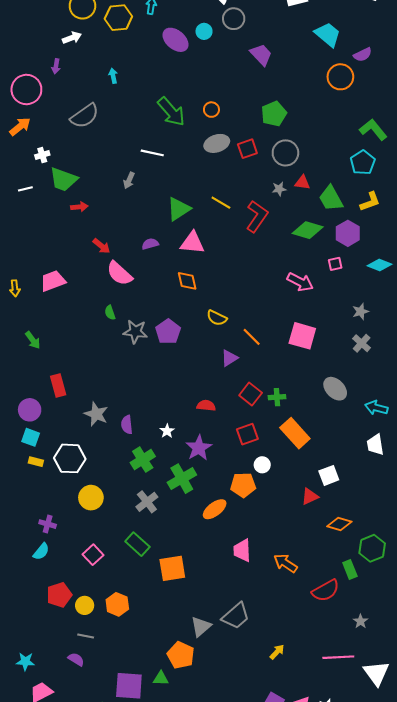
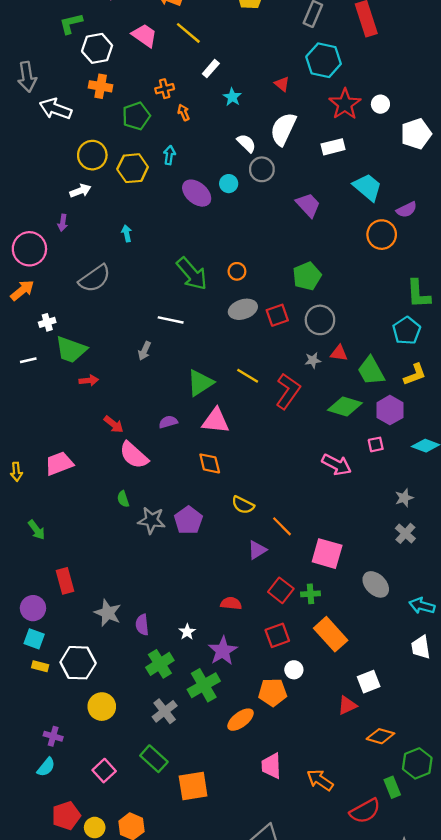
purple trapezoid: (261, 55) -> (308, 205), moved
green L-shape: (373, 130) -> (418, 294), turned -144
pink square: (302, 336) -> (327, 554), moved

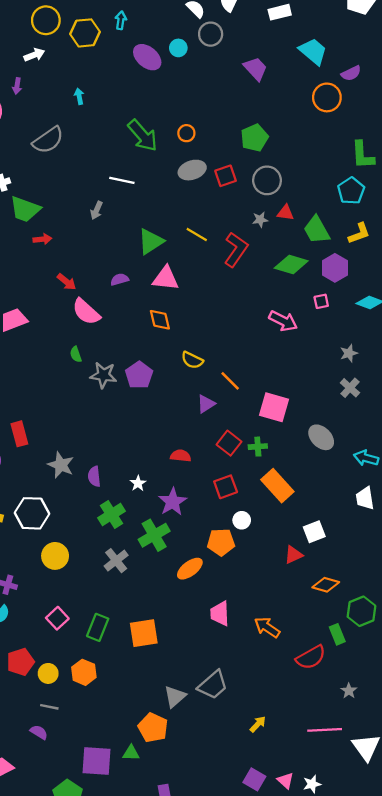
green rectangle: (154, 759) -> (98, 627), moved, turned 70

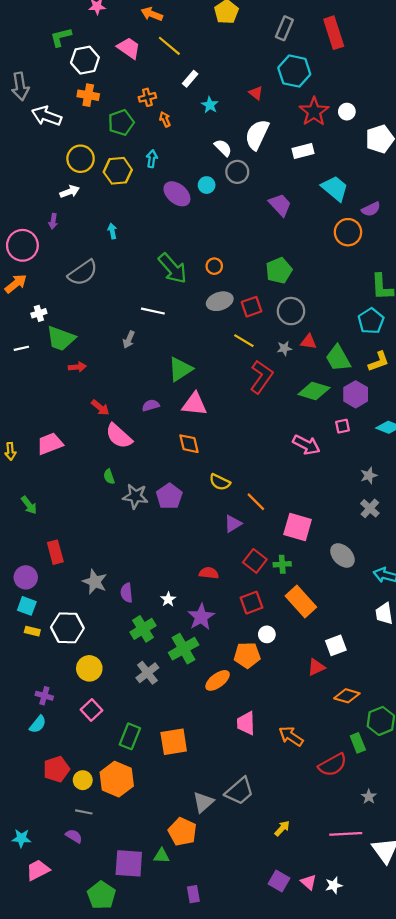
yellow line: (197, 235) -> (244, 341), moved
pink square: (57, 618) -> (91, 710), moved
orange hexagon: (84, 672) -> (117, 779), size x1.4

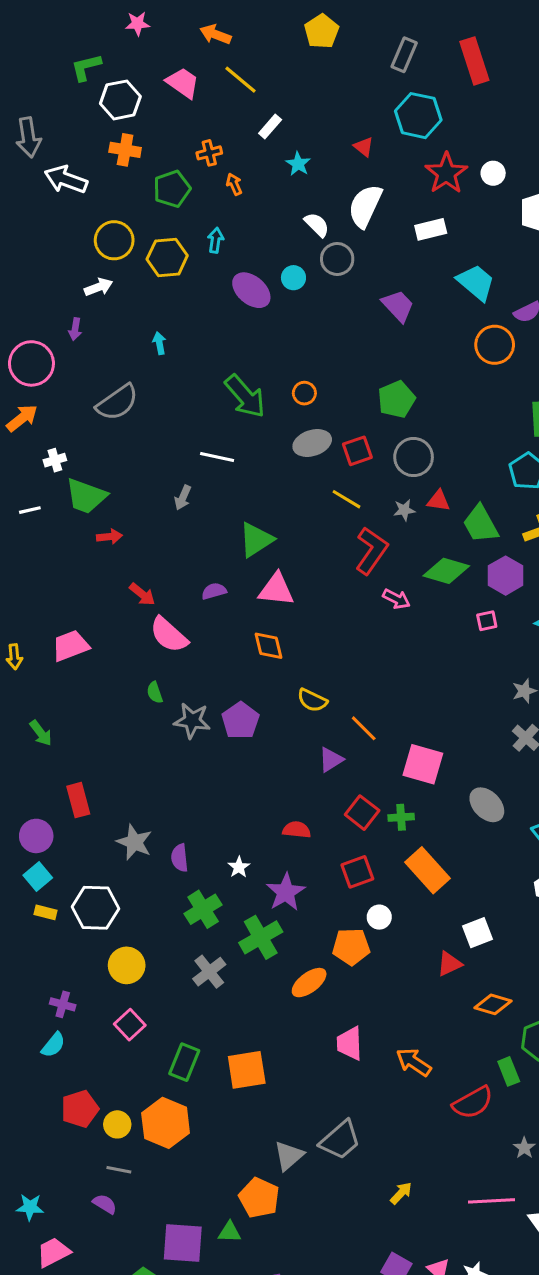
pink arrow: (306, 445) -> (396, 599), moved, size x0.7
cyan square: (27, 606) -> (38, 877), turned 30

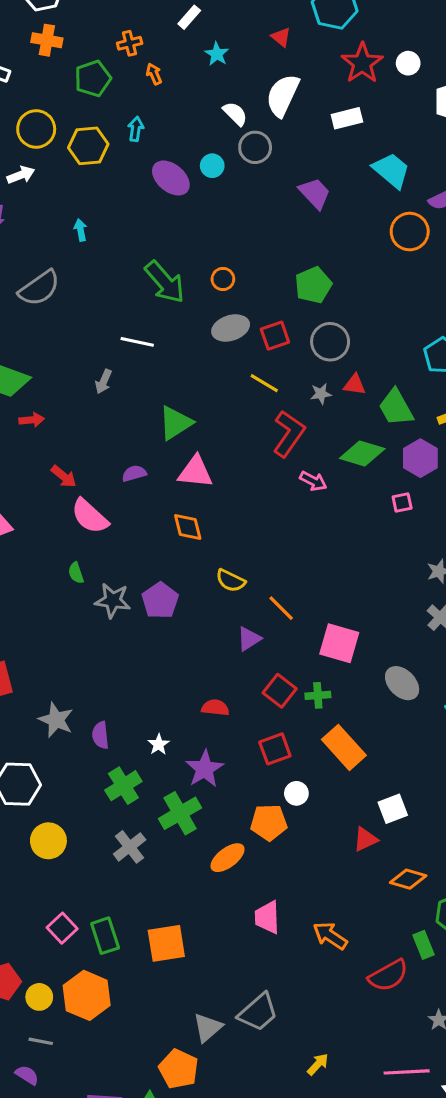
pink square: (130, 1025) -> (62, 928), moved
green rectangle: (184, 1062) -> (105, 936), turned -40

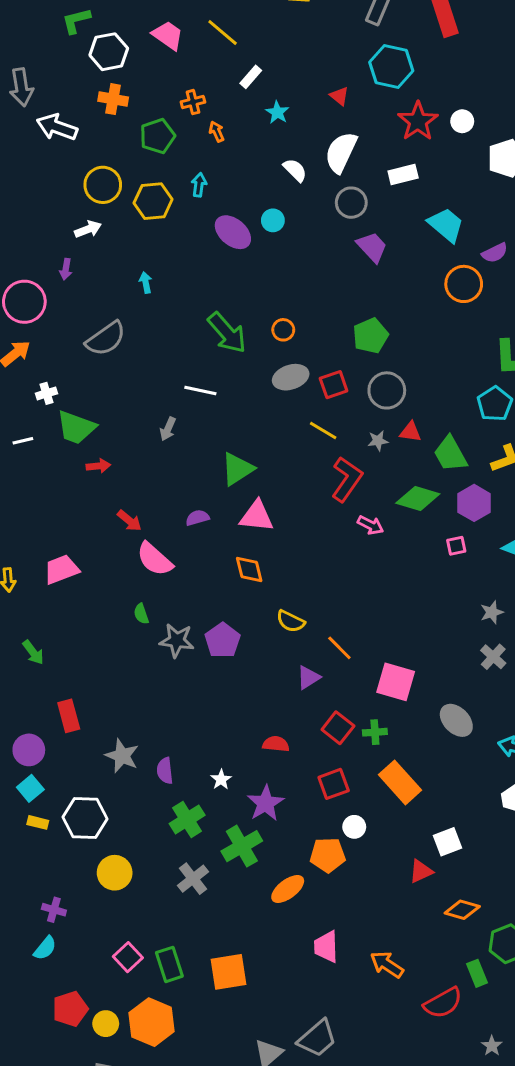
gray circle: (255, 147) -> (351, 203), moved

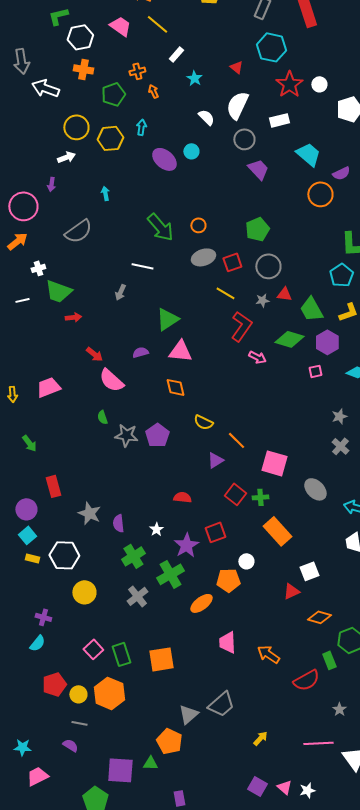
red semicircle: (276, 744) -> (182, 497), moved
red square: (334, 784) -> (215, 532), moved

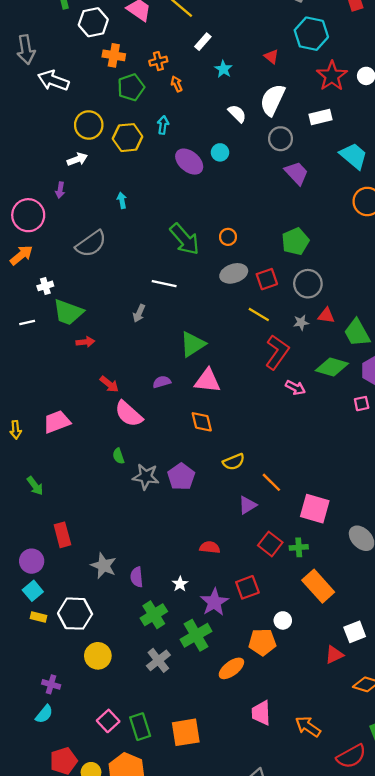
orange cross: (83, 69) -> (114, 55), moved
yellow semicircle: (203, 422) -> (234, 462), turned -48

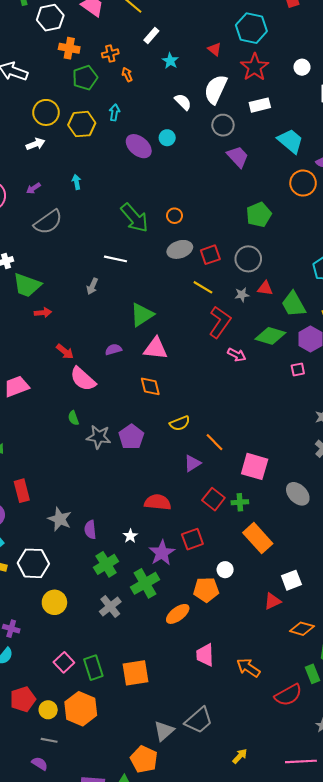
red star: (332, 76) -> (255, 67), moved
purple arrow: (60, 190) -> (33, 188), moved, turned 48
green pentagon: (295, 241) -> (259, 215), moved
red semicircle: (210, 547) -> (158, 502), size x1.4

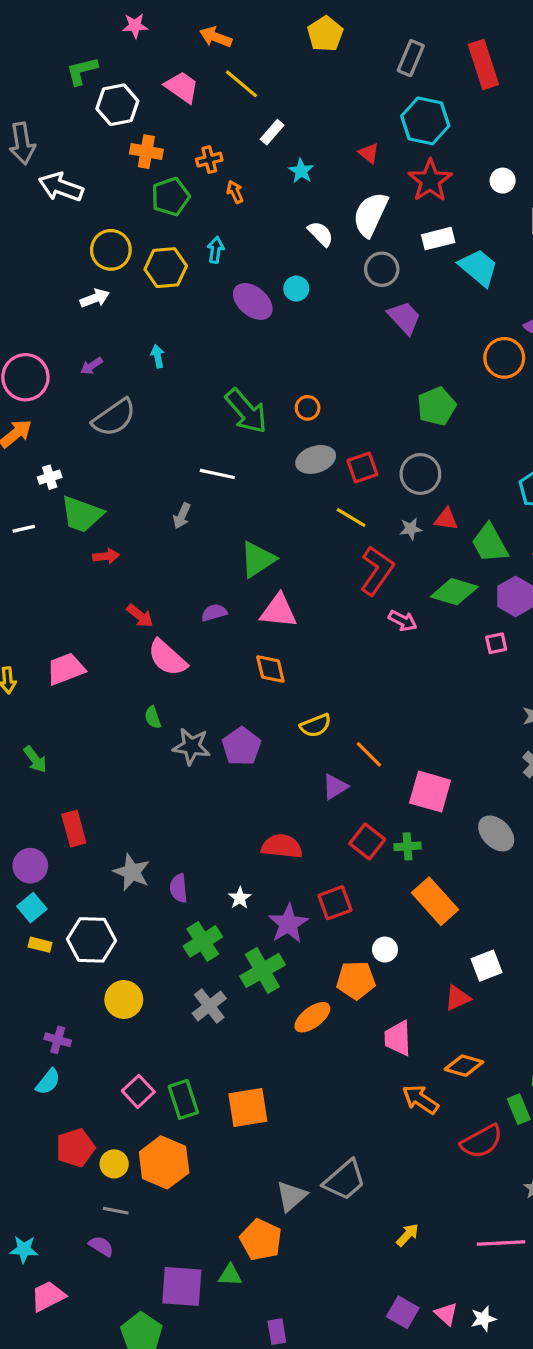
cyan trapezoid: (290, 141) -> (478, 268), moved
orange diamond: (302, 629) -> (464, 1066), moved
pink trapezoid: (205, 655) -> (398, 1038), moved

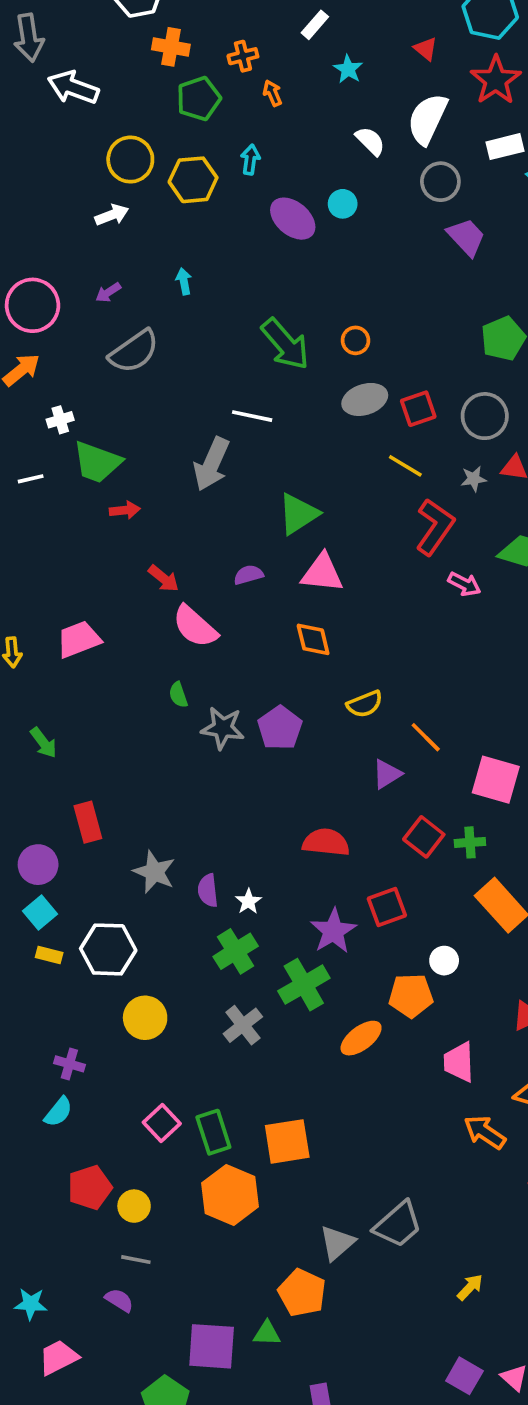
gray arrow: (182, 516) -> (212, 464), size x1.8
white star: (240, 898) -> (248, 901), moved
orange hexagon: (164, 1162) -> (230, 1195), moved

